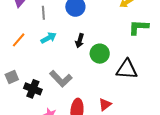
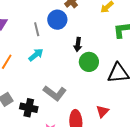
gray line: (43, 13) -> (37, 29), moved
black arrow: (80, 41) -> (78, 45), moved

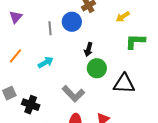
cyan arrow: (36, 55) -> (46, 62), moved
gray L-shape: (55, 93) -> (73, 94), moved

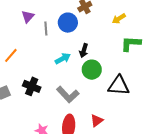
purple triangle: (16, 17) -> (28, 16), moved
cyan arrow: (46, 62) -> (63, 59), moved
black cross: (31, 105) -> (32, 86), moved

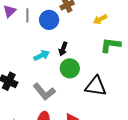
gray line: (46, 28) -> (27, 15), moved

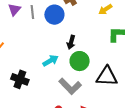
cyan arrow: (42, 55) -> (50, 61), moved
gray L-shape: (44, 92) -> (70, 86), moved

